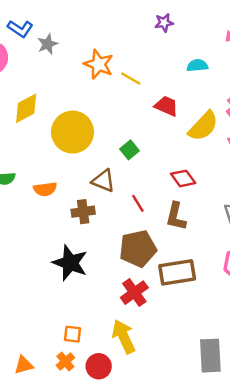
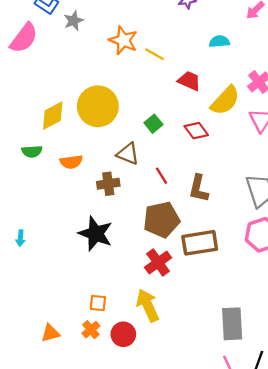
yellow diamond: (26, 108) -> (53, 116), moved
red diamond: (183, 178) -> (196, 131), moved

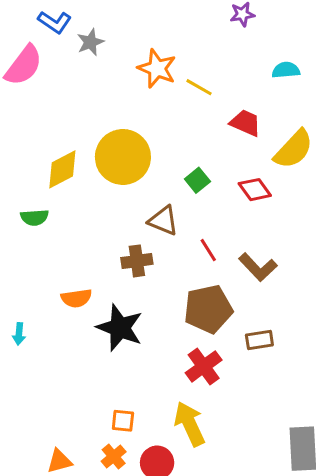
orange semicircle: (71, 162) -> (76, 298), moved
brown L-shape: (199, 188) -> (258, 267), turned -56
brown rectangle: (200, 243) -> (259, 340), size x0.6

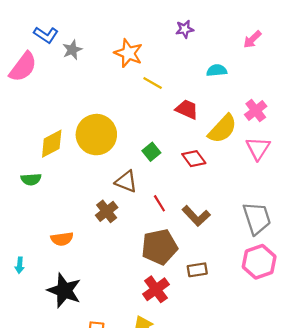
orange star: (157, 69) -> (128, 53), moved
brown cross: (137, 261) -> (107, 211), turned -30
black star: (120, 328) -> (64, 290), moved

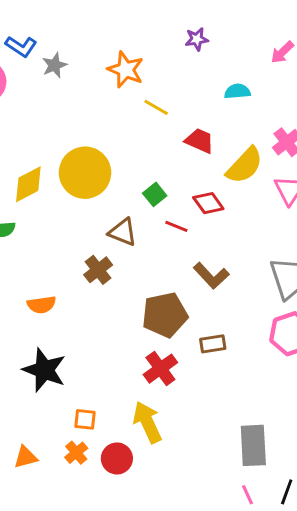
red line: (159, 203) -> (176, 226), moved, turned -36

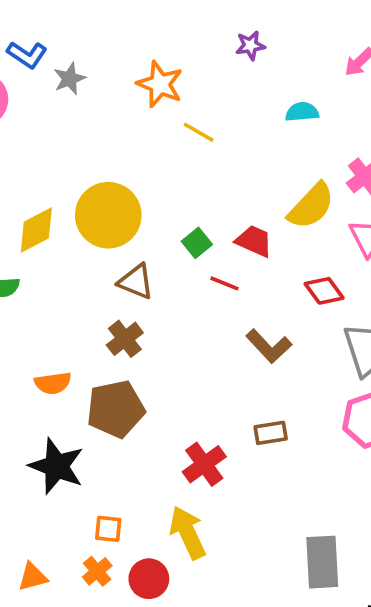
red trapezoid: (200, 141) -> (254, 241), moved
red diamond: (208, 203) -> (324, 291), moved
brown triangle: (123, 232) -> (136, 282), moved
brown pentagon: (165, 315) -> (116, 409), moved

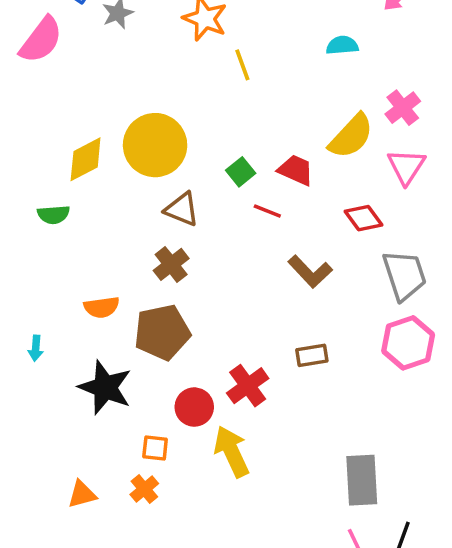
yellow line: (199, 132) -> (242, 65), turned 40
red circle: (149, 579) -> (194, 407), moved

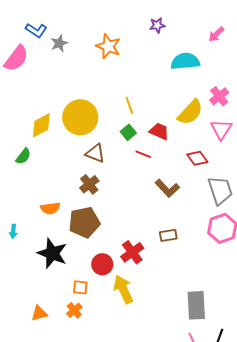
cyan semicircle: (342, 45) -> (185, 61), size x1.6
yellow line: (242, 65) -> (129, 105), moved
green semicircle: (53, 215) -> (23, 156), turned -48

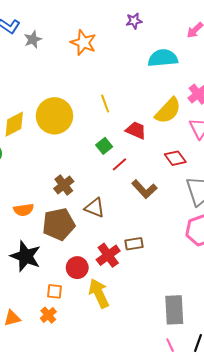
green square: (128, 132) -> (104, 146), moved
brown triangle: (95, 153) -> (95, 208), moved
red line: (143, 154) -> (120, 164), moved, turned -63
brown rectangle: (168, 235) -> (134, 244), moved

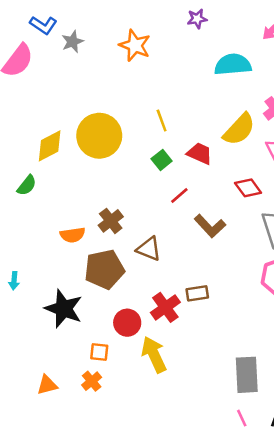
green square: (104, 146) -> (162, 160), moved
orange semicircle: (24, 210) -> (73, 235), moved

